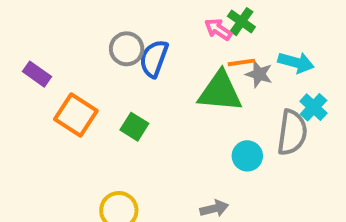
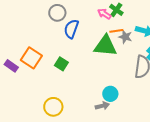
gray circle: (127, 49) -> (57, 13), moved
purple rectangle: (37, 74) -> (11, 66), moved
cyan circle: (247, 156) -> (110, 94), moved

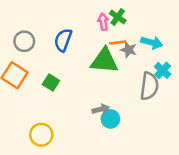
gray circle: (57, 13) -> (24, 41), moved
pink arrow: (104, 14) -> (103, 22), turned 48
gray arrow: (102, 106) -> (101, 109), moved

